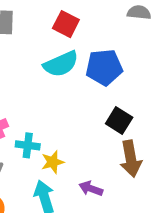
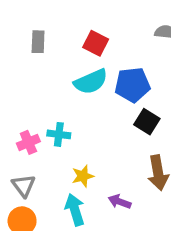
black square: (119, 120) -> (147, 122), moved
cyan cross: (28, 145) -> (59, 134), moved

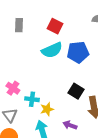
black square: (147, 122) -> (76, 91), moved
cyan cross: (59, 134) -> (32, 99), moved
pink cross: (28, 142) -> (13, 88), turned -32

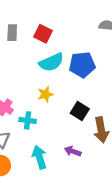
red square: (55, 26) -> (43, 34), moved
yellow star: (47, 109) -> (45, 94), moved

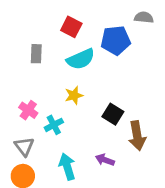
gray rectangle: (12, 33) -> (36, 54), moved
blue pentagon: (82, 65) -> (116, 40), moved
cyan cross: (28, 120) -> (54, 125), turned -35

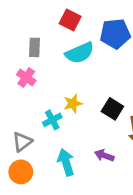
yellow star: (74, 95) -> (73, 103), moved
pink cross: (28, 110) -> (26, 77), moved
gray triangle: (24, 146) -> (22, 142), turned 30

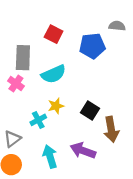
gray rectangle: (34, 47) -> (23, 58), size x1.5
cyan semicircle: (80, 53) -> (54, 74), moved
purple arrow: (104, 155) -> (83, 151), size x1.5

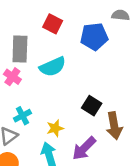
yellow star: (56, 106) -> (55, 128), moved
cyan cross: (38, 120) -> (22, 116), moved
purple arrow: (83, 151) -> (84, 148), turned -65

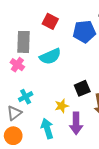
black square: (92, 106) -> (82, 88), turned 35
yellow star: (55, 128) -> (62, 106), moved
purple arrow: (84, 148) -> (76, 123), turned -45

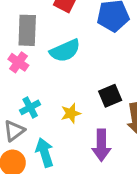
yellow star: (62, 106) -> (71, 113), moved
cyan arrow: (47, 129) -> (45, 153), moved

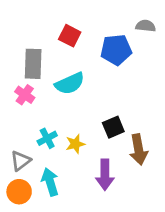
cyan cross: (30, 107) -> (47, 138), moved

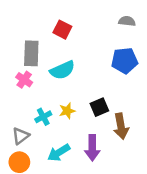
blue pentagon: (116, 50) -> (125, 61), moved
yellow star: (75, 144) -> (67, 111), moved
cyan arrow: (50, 182) -> (59, 153), moved, turned -105

